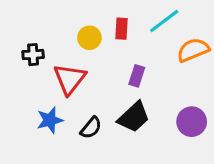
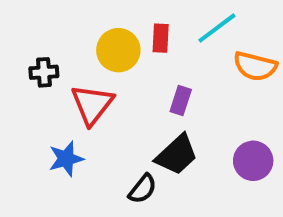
yellow circle: (89, 38) -> (118, 50), size x1.4
orange semicircle: (193, 50) -> (255, 66), turned -144
black semicircle: (91, 128) -> (143, 189), moved

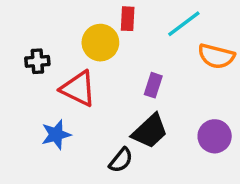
red rectangle: (161, 38) -> (128, 19), moved
red triangle: (92, 104) -> (78, 89), turned -42

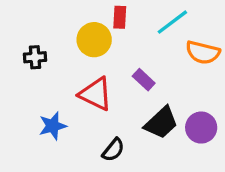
purple rectangle: (153, 85) -> (144, 80), turned -65
red triangle: (78, 89) -> (96, 94), moved
black trapezoid: (150, 131) -> (161, 123), moved

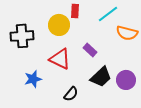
black cross: (35, 57) -> (22, 36), size x1.6

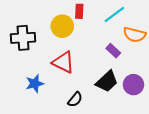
purple rectangle: (90, 50) -> (113, 51), moved

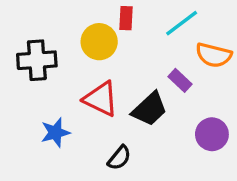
black trapezoid: (107, 81) -> (150, 109), moved

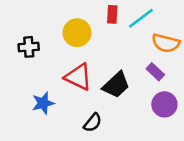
red rectangle: (126, 18) -> (112, 14), moved
black cross: (37, 60) -> (29, 47), size x0.7
purple rectangle: (180, 80) -> (155, 72), moved

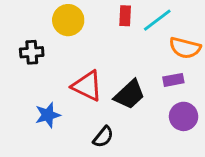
yellow circle: (77, 33) -> (68, 20), moved
purple rectangle: (155, 72) -> (173, 80), turned -54

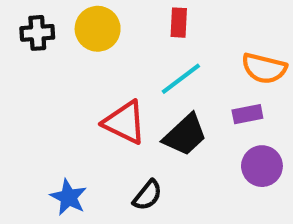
cyan line: (157, 20) -> (181, 79), moved
black cross: (32, 52) -> (37, 33), moved
blue star: (48, 115) -> (68, 197), moved, turned -30

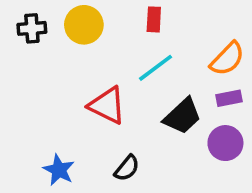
orange semicircle: (264, 68) -> (227, 59), turned -60
purple rectangle: (247, 114) -> (229, 98), moved
black trapezoid: (185, 135) -> (182, 116), moved

